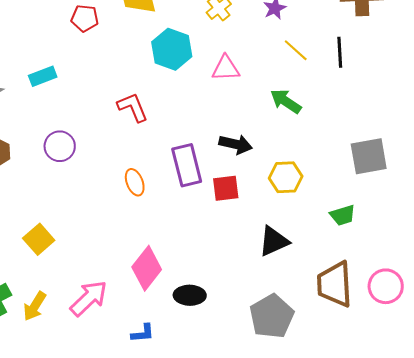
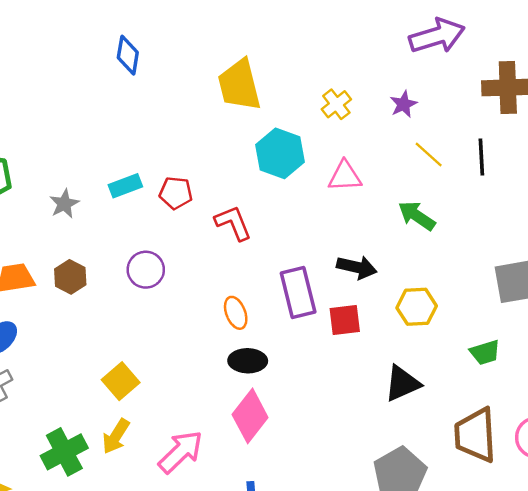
red pentagon: (85, 18) -> (176, 193), moved
black ellipse: (190, 295) -> (248, 361), moved
yellow arrow: (35, 306) -> (116, 436), moved

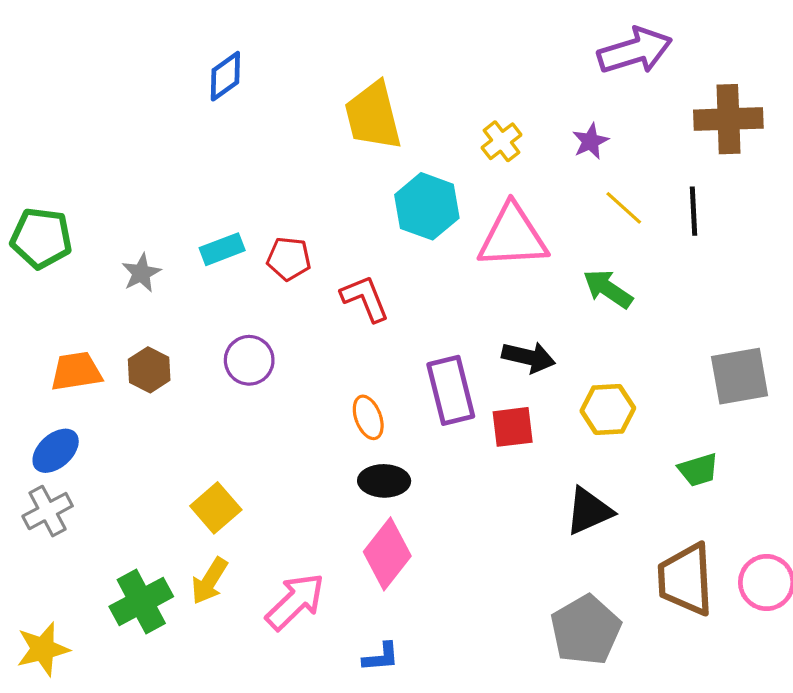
blue diamond: (128, 55) -> (225, 76), turned 45
pink triangle: (345, 176) -> (513, 236), size x1.6

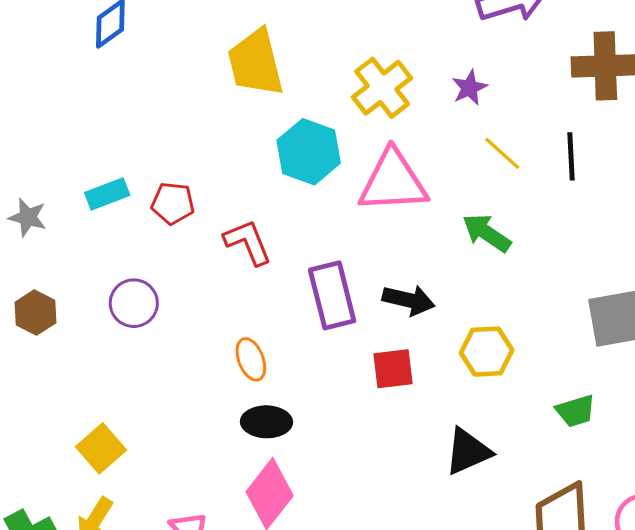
yellow cross: (502, 141) -> (382, 88), size x1.5
gray star: (141, 273) -> (28, 217), turned -30
purple rectangle: (451, 390) -> (332, 295), moved

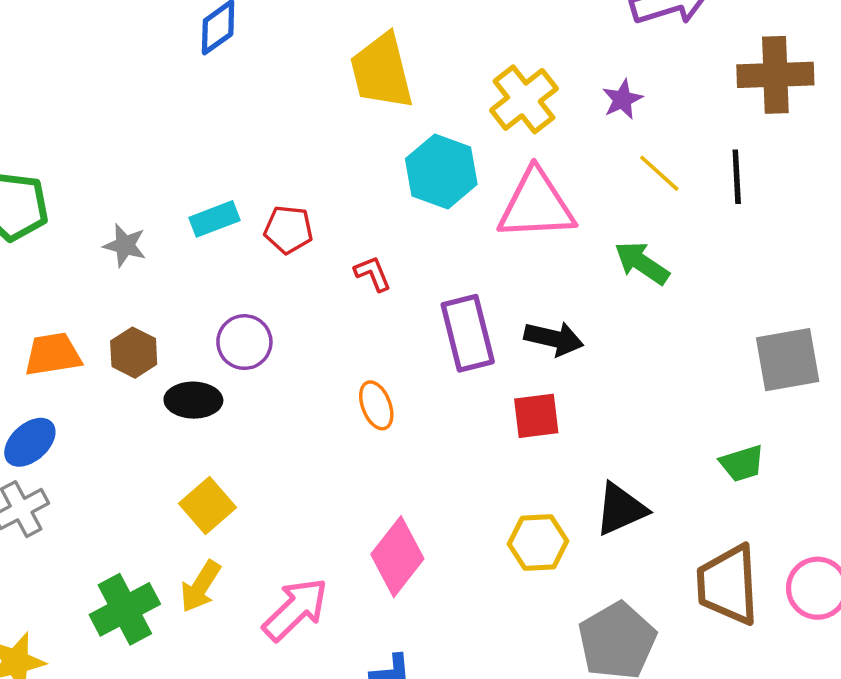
red L-shape: (248, 242) -> (373, 273), size x0.7
yellow hexagon: (487, 352) -> (538, 542), moved
black ellipse: (266, 422) -> (193, 400), moved

